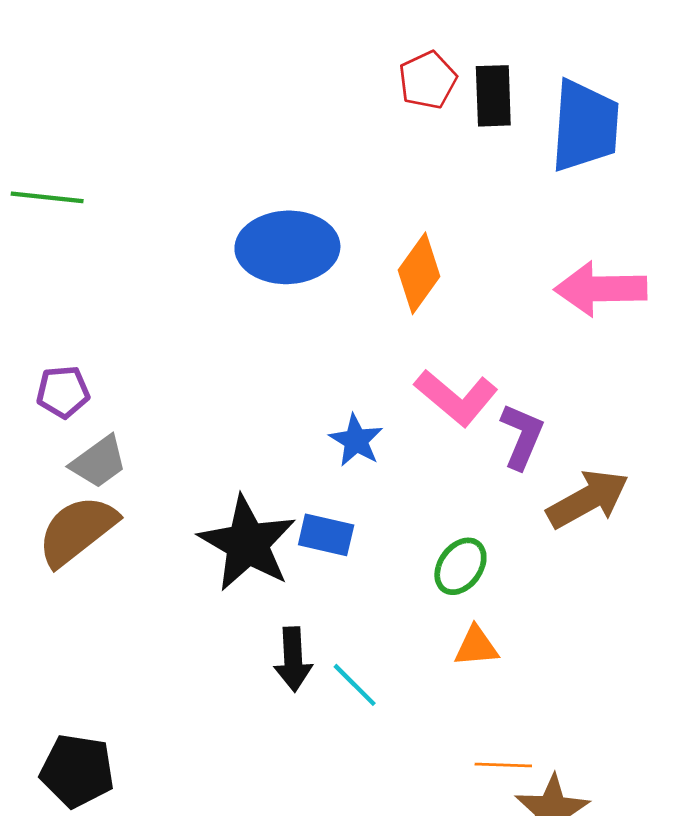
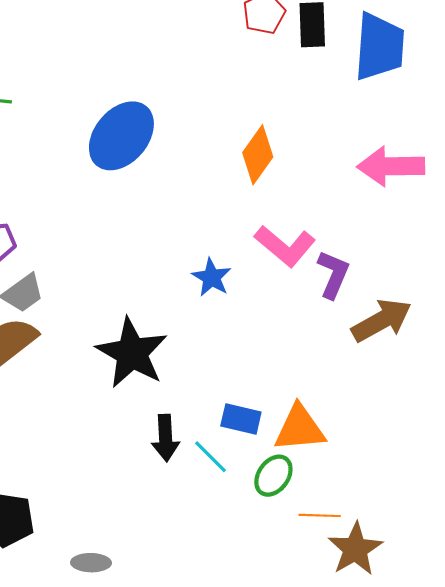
blue ellipse: (287, 247) -> (121, 136), moved, turned -48
blue rectangle: (326, 535) -> (241, 419), moved
green ellipse: (460, 566) -> (273, 476), moved
orange triangle: (476, 646) -> (300, 428), size x1.6

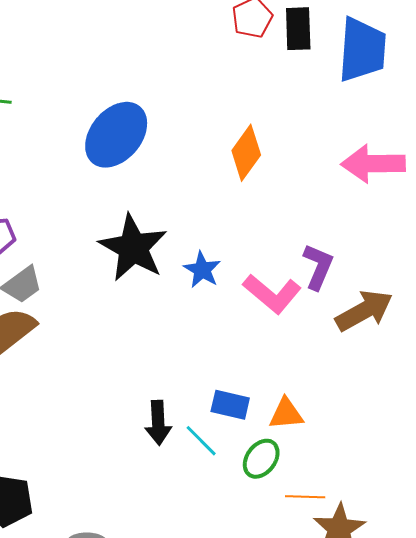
pink L-shape: (285, 246) -> (272, 294), moved
black star: (132, 353) -> (133, 248), moved
orange triangle: (300, 428) -> (286, 414), size x0.7

